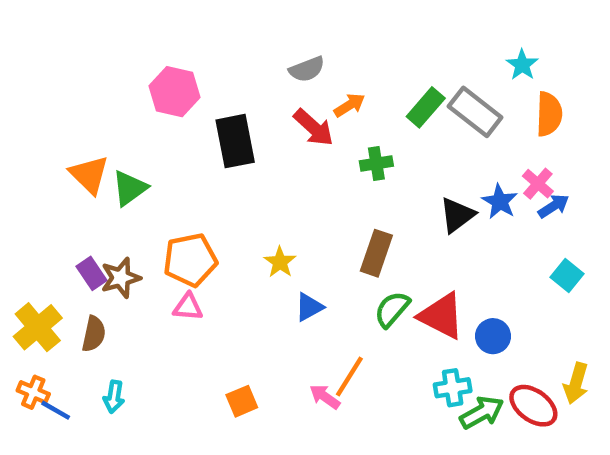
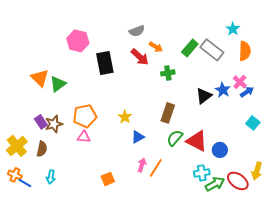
orange arrow: (349, 105) -> (156, 47), turned 64
pink arrow: (325, 397) -> (142, 165), moved, turned 72

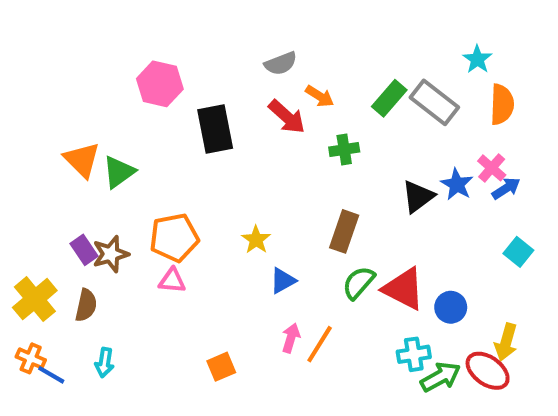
yellow arrow: (257, 171) -> (506, 342), moved

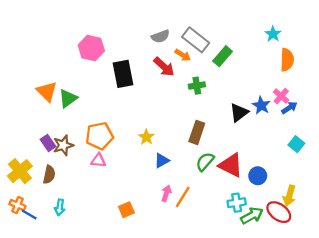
gray rectangle: (434, 102) -> (196, 40), moved

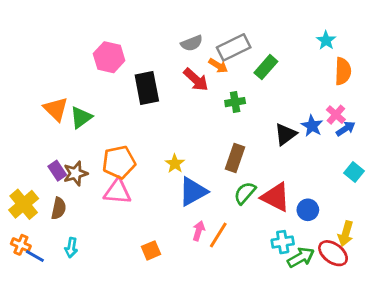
gray rectangle: (196, 40) -> (234, 47), turned -64
pink triangle: (98, 161) -> (117, 192), size x1.5
blue triangle: (162, 161) -> (193, 192), size x1.6

